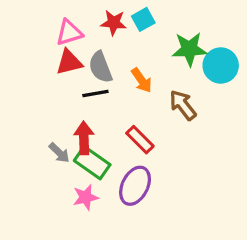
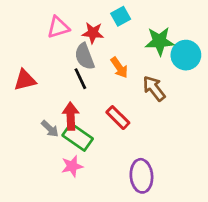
red star: (114, 23) -> (93, 33), moved
red triangle: (69, 62) -> (25, 80), moved
black line: (95, 94) -> (80, 79), turned 75
purple ellipse: (135, 186) -> (141, 176), moved, turned -32

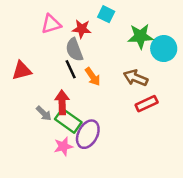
cyan square: (121, 16) -> (106, 14), turned -35
orange arrow: (119, 68) -> (93, 77), moved
brown arrow: (154, 88) -> (136, 78), turned -30
red rectangle: (118, 118) -> (147, 104), moved, turned -70
purple ellipse: (141, 176) -> (88, 134), moved, turned 32

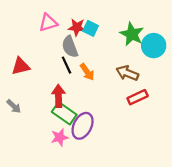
cyan square: (106, 14) -> (91, 28), moved
green star: (140, 36) -> (132, 34), turned 30
gray arrow: (44, 113) -> (14, 106), moved

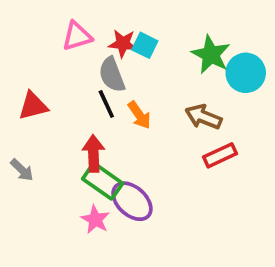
purple ellipse: (83, 126) -> (132, 201), turned -75
pink star: (60, 137) -> (95, 220), turned -30

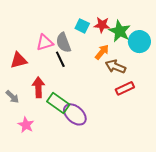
pink triangle: (77, 36) -> (45, 43), moved
red star: (123, 43) -> (102, 25), moved
orange arrow: (139, 115) -> (102, 52), moved, turned -105
red arrow: (93, 154) -> (38, 87), moved
pink star: (95, 220) -> (26, 125), moved

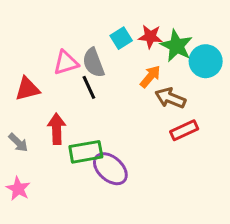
cyan square: (82, 26) -> (121, 38), turned 32
green rectangle: (58, 103) -> (86, 152), turned -45
pink star: (26, 125) -> (18, 189), moved

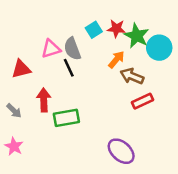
purple ellipse: (110, 169) -> (121, 151), moved

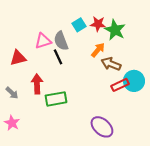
cyan circle: (159, 48) -> (134, 81), moved

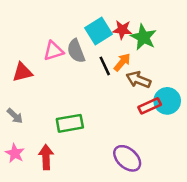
cyan square: (79, 25) -> (98, 31), size x1.5
black line: (58, 57) -> (105, 66), moved
red arrow: (37, 84) -> (46, 157), moved

